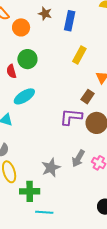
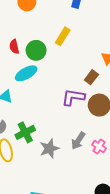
yellow rectangle: (79, 55) -> (63, 36), moved
green circle: (27, 59) -> (36, 50), moved
green cross: (30, 191) -> (25, 132), moved, turned -30

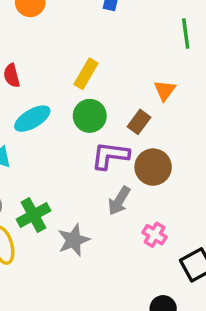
yellow rectangle: (63, 36) -> (86, 74), moved
green circle: (36, 50) -> (90, 116), moved
gray arrow: (78, 141) -> (119, 201), moved

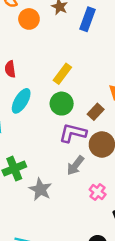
cyan ellipse: (32, 119) -> (21, 101), turned -35
gray star: (74, 240) -> (40, 189), turned -30

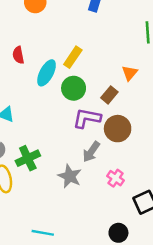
cyan ellipse: (21, 101) -> (47, 73), moved
gray star: (40, 189) -> (70, 176), moved

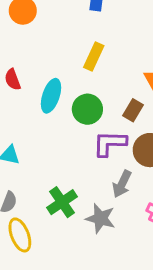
yellow rectangle: (73, 57) -> (94, 57), moved
green cross: (28, 158) -> (62, 202), moved

